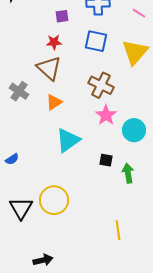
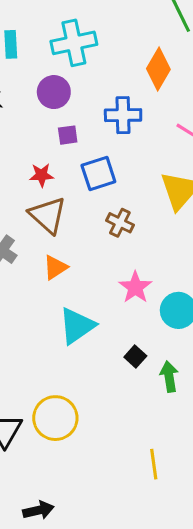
blue square: (96, 41) -> (98, 174), moved, turned -30
red star: (54, 42) -> (42, 175), moved
brown cross: (101, 85) -> (120, 223), moved, size x0.7
black square: (106, 160) -> (135, 357), turned 32

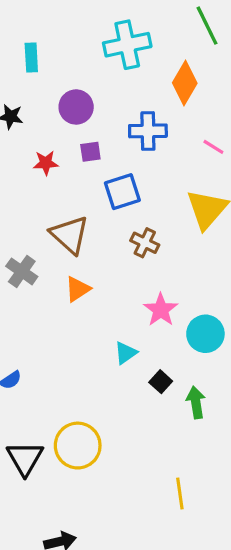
cyan cross: (74, 43) -> (127, 45), moved
red star: (42, 175) -> (46, 163), moved
cyan triangle: (77, 326) -> (126, 353), moved, size x0.6

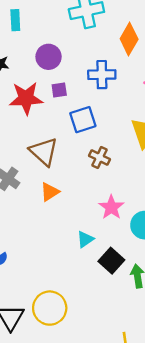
red star: (46, 163) -> (26, 98), size x1.8
black square: (161, 382) -> (111, 261), size x1.5

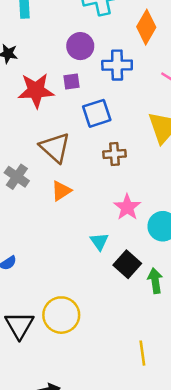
purple circle: (49, 57) -> (80, 46), moved
brown cross: (99, 158) -> (115, 154), turned -30
cyan triangle: (85, 239) -> (99, 241), turned -30

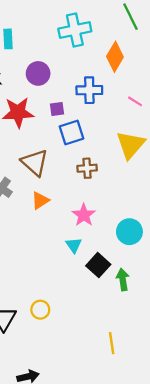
purple circle: (80, 46) -> (38, 73), moved
purple square: (71, 82) -> (57, 109), moved
pink star: (127, 207) -> (84, 215), moved
yellow circle: (61, 315) -> (40, 310), size x0.6

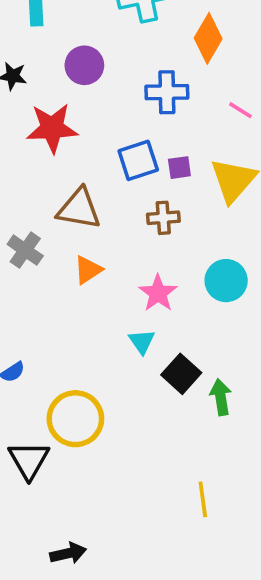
purple square: (57, 109) -> (179, 168), moved
brown triangle: (35, 163) -> (79, 209), turned -32
cyan circle: (129, 232) -> (226, 281), moved
yellow circle: (40, 310) -> (75, 419), moved, size x1.8

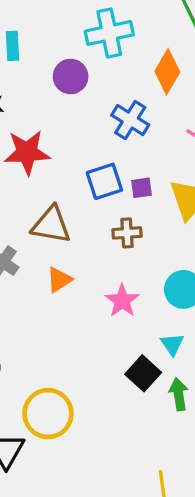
purple circle: (84, 65) -> (71, 77), moved
blue cross: (167, 92) -> (130, 120), turned 33
cyan triangle: (142, 342) -> (172, 344), moved

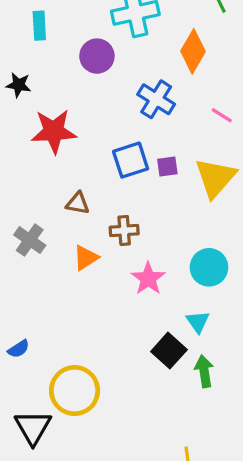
brown triangle: (51, 225) -> (78, 203), size x0.6
brown cross: (127, 233) -> (124, 230), moved

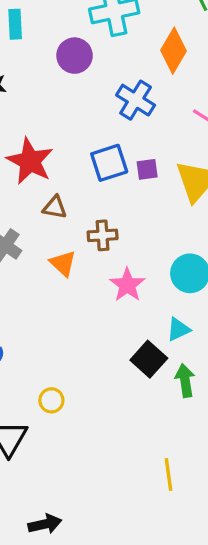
red star: (54, 131) -> (30, 161), moved, turned 30
orange triangle: (86, 258) -> (63, 263), turned -44
cyan triangle: (198, 322) -> (178, 329), turned 40
yellow circle: (75, 391) -> (51, 400), size x0.5

